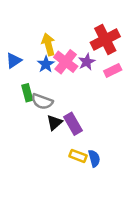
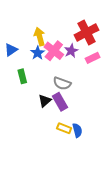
gray semicircle: (42, 101) -> (62, 83), moved

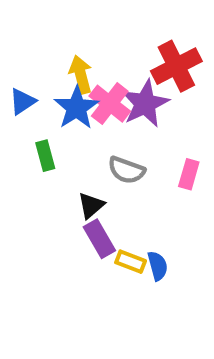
purple star: (71, 51) -> (145, 104), size x1.6
blue star: (38, 53) -> (76, 108), size x1.5
pink rectangle: (93, 58) -> (189, 174), moved, turned -48
purple rectangle: (60, 102) -> (99, 239), moved

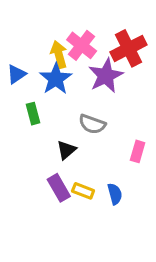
pink cross: (110, 104) -> (82, 45), moved
pink rectangle: (189, 174) -> (138, 151), moved
purple rectangle: (99, 239) -> (59, 188), moved
yellow rectangle: (131, 262) -> (83, 191), moved

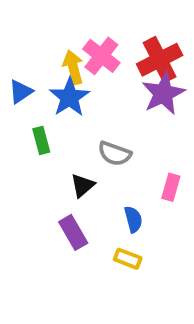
purple star: (106, 76) -> (163, 93), moved
yellow rectangle: (83, 191) -> (128, 259), moved
blue semicircle: (115, 194) -> (133, 219), moved

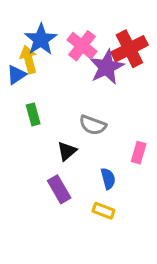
yellow arrow: (73, 67) -> (29, 59), moved
purple star: (163, 93) -> (107, 67), moved
blue star: (69, 97) -> (41, 40), moved

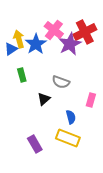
blue star: (41, 40) -> (36, 44), moved
purple rectangle: (59, 189) -> (35, 144), moved
yellow rectangle: (103, 211) -> (68, 138), size x1.6

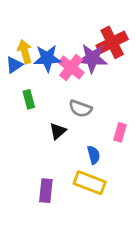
pink cross: (54, 30) -> (71, 67), moved
blue star: (36, 44) -> (47, 58), turned 30
purple star: (70, 44) -> (92, 58), turned 30
purple rectangle: (35, 144) -> (46, 191), turned 36

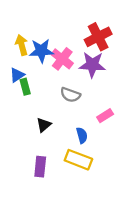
purple star: (92, 58) -> (92, 65), moved
blue triangle: (14, 65) -> (17, 75), moved
black triangle: (58, 131) -> (44, 125), moved
pink rectangle: (120, 132) -> (105, 116), turned 42

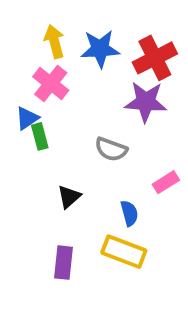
yellow arrow: (22, 45) -> (54, 41), moved
blue star: (41, 51) -> (100, 49), moved
pink cross: (62, 59) -> (51, 84), moved

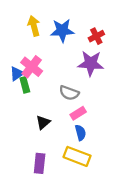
red cross: (155, 58) -> (96, 36), size x0.6
pink cross: (51, 84) -> (32, 67), moved
pink rectangle: (166, 182) -> (78, 113), moved

